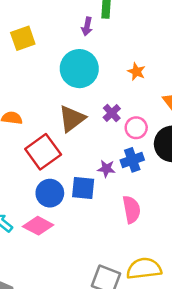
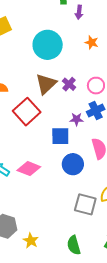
purple arrow: (87, 26) -> (79, 12), moved
purple cross: (112, 113) -> (69, 84), moved
blue circle: (50, 193) -> (73, 164), moved

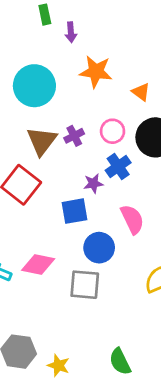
orange star: (92, 42) -> (96, 72), size x1.6
purple cross: (69, 84) -> (74, 136), turned 32
gray square: (85, 204) -> (85, 285), moved

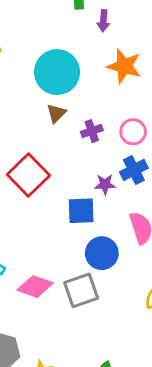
brown triangle: (42, 141) -> (56, 113), moved, size x0.6
pink diamond: (38, 265) -> (35, 287), moved
gray square: (85, 285) -> (81, 290), turned -32

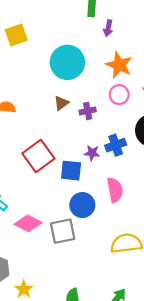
brown triangle: (56, 113) -> (61, 103), moved
pink circle: (133, 132) -> (119, 95), moved
red square: (28, 175) -> (38, 156), moved

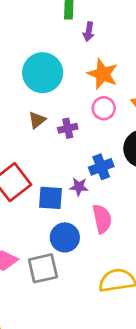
purple star: (92, 153) -> (79, 187), moved

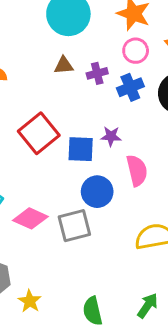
brown triangle: (37, 120) -> (64, 65), turned 36
blue cross: (101, 167) -> (130, 87), moved

